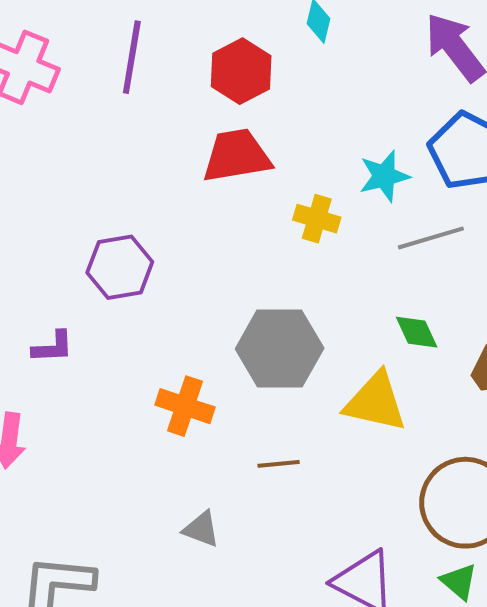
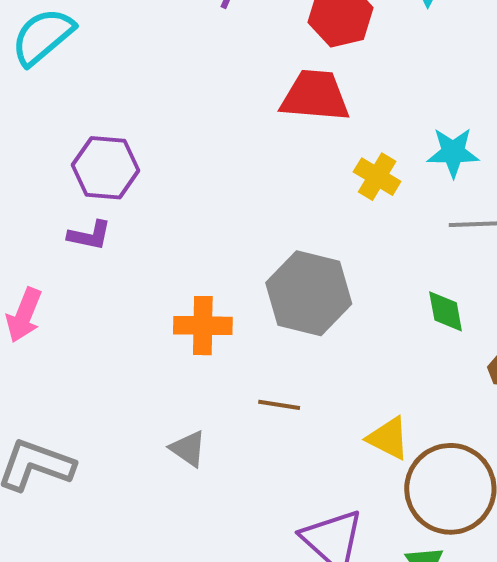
purple hexagon: (120, 267) -> (106, 168), moved
yellow triangle: (375, 402) -> (388, 438), moved, size x0.7
orange cross: (185, 406) -> (203, 326), turned -32

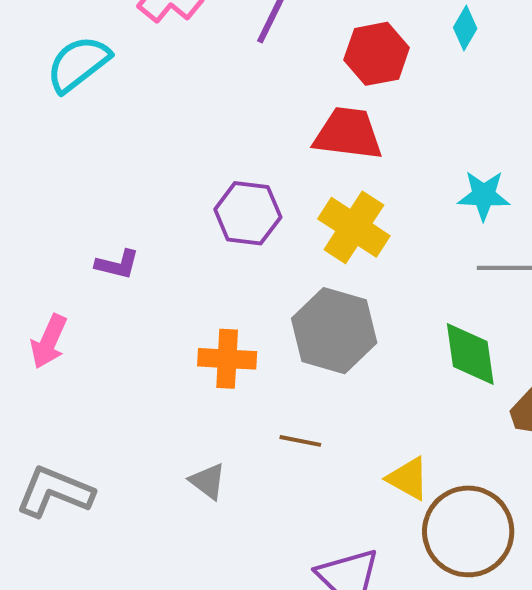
purple hexagon: (106, 168) -> (248, 213), moved
yellow cross: (377, 177) -> (354, 227), moved, size x1.5
green diamond: (446, 311) -> (470, 354), size x1.5

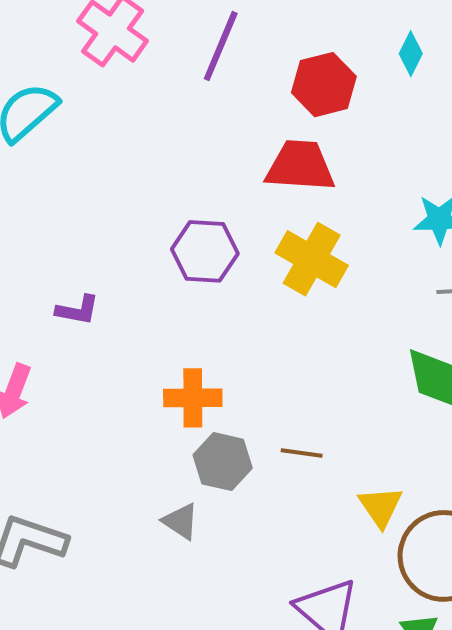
gray hexagon: (334, 331) -> (223, 462), moved, size x0.7
brown line: (300, 441) -> (302, 453), moved
yellow triangle: (408, 478) -> (381, 507), turned 30

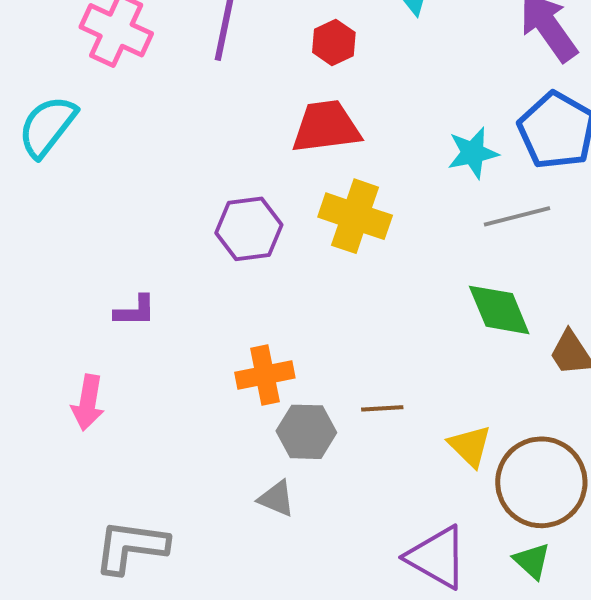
red hexagon: (324, 85) -> (334, 42), size x0.7

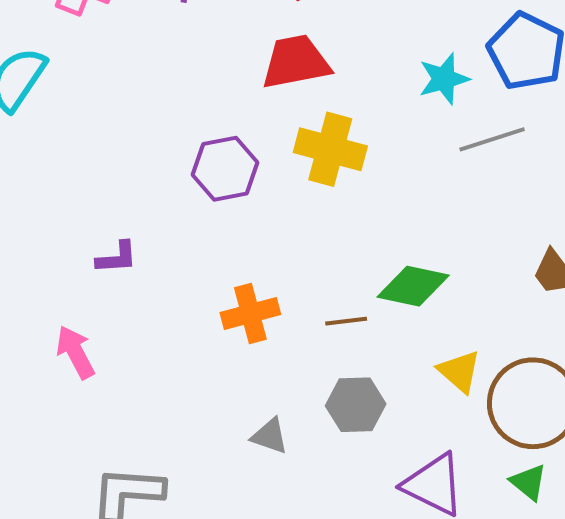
green diamond: (499, 310) -> (413, 286), moved, turned -52
pink arrow: (88, 403) -> (75, 352), turned 146
brown line: (382, 408) -> (346, 321), moved
gray hexagon: (306, 432) -> (356, 405), moved

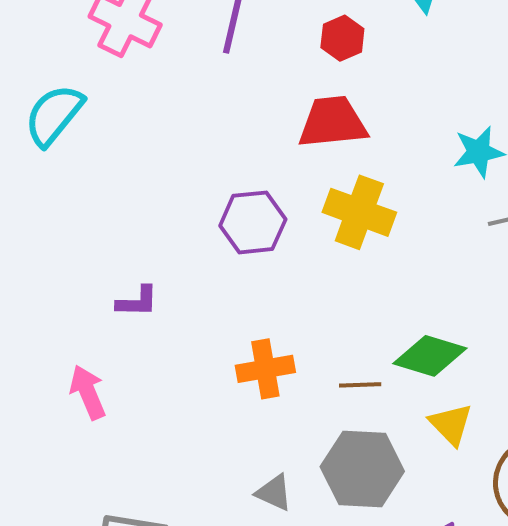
yellow triangle: (459, 371) -> (451, 424), moved
gray hexagon: (356, 405) -> (362, 469), size x1.4

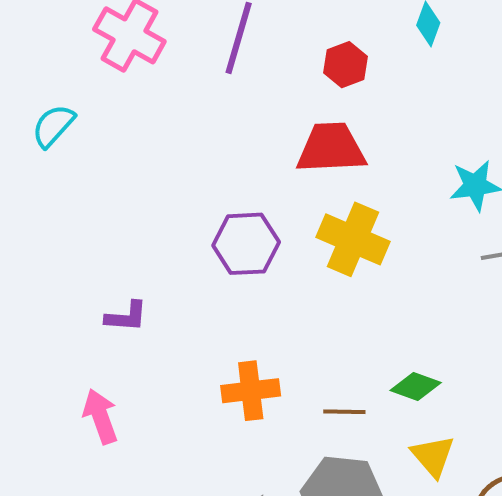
cyan semicircle: (54, 115) -> (53, 126), size x0.7
green diamond: (430, 356) -> (416, 387), size x0.7
pink arrow: (88, 392) -> (100, 416), moved

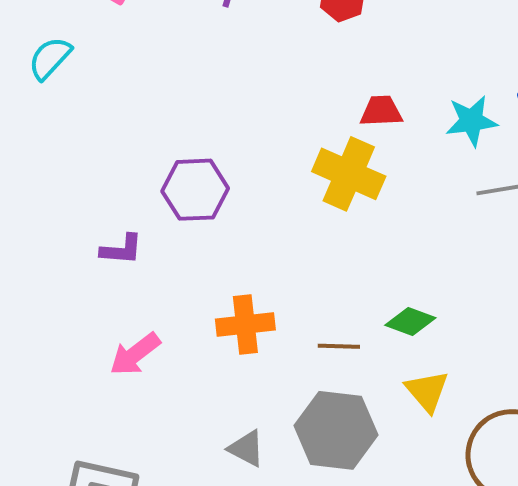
red trapezoid: (331, 148) -> (381, 111), moved, size x0.6
purple hexagon: (246, 244) -> (195, 190), moved
pink arrow: (100, 416) -> (135, 354), moved, turned -108

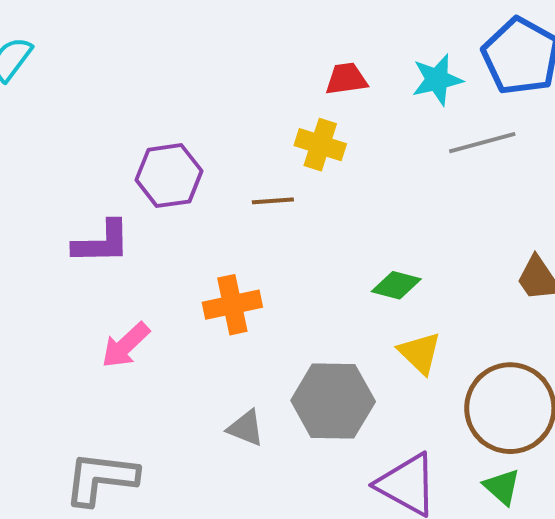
yellow cross: (349, 174) -> (320, 145), size x0.7
purple L-shape: (122, 249) -> (102, 242), size x1.4
brown line: (339, 346) -> (273, 201), moved

